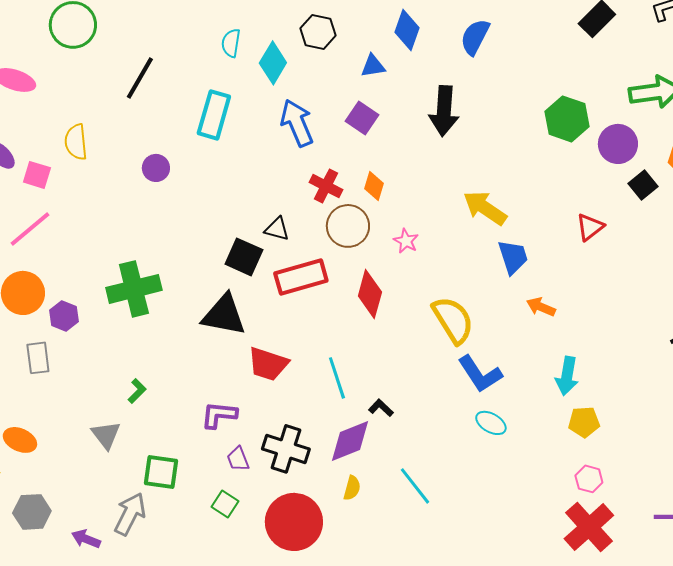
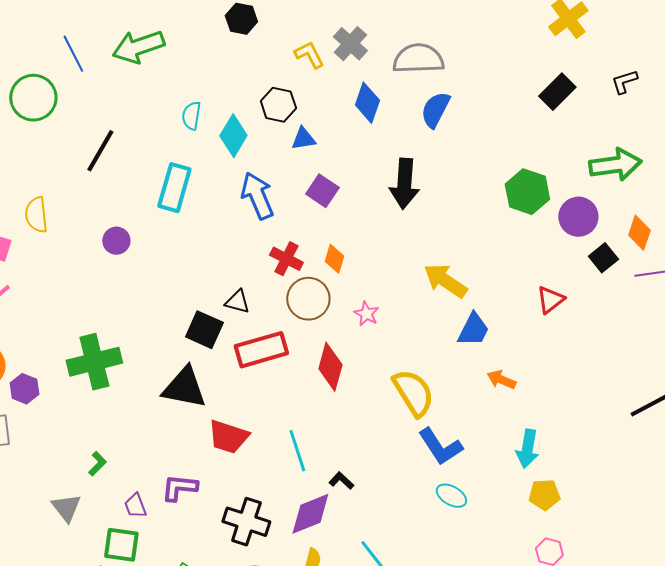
blue triangle: (373, 66) -> (303, 139), moved
blue trapezoid: (513, 257) -> (473, 330), turned 45
purple trapezoid: (238, 459) -> (135, 506), moved

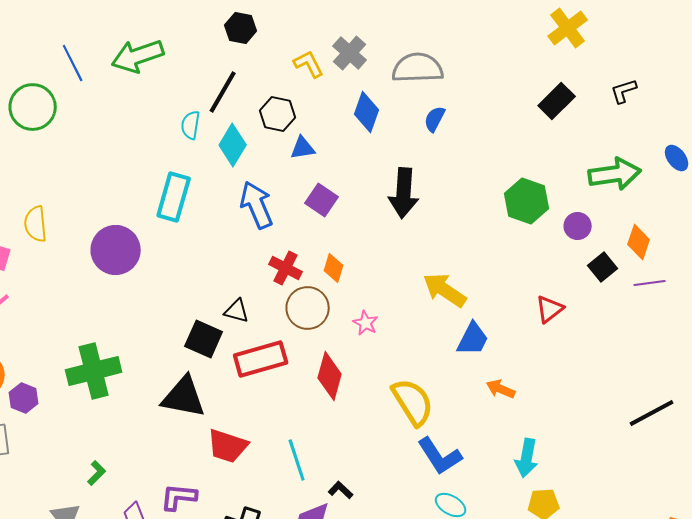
blue semicircle: (435, 110) -> (435, 119), size x0.7
black line: (100, 151) -> (223, 92), moved
purple circle: (578, 217) -> (578, 226), size x0.7
purple circle: (116, 241) -> (116, 250), size x1.8

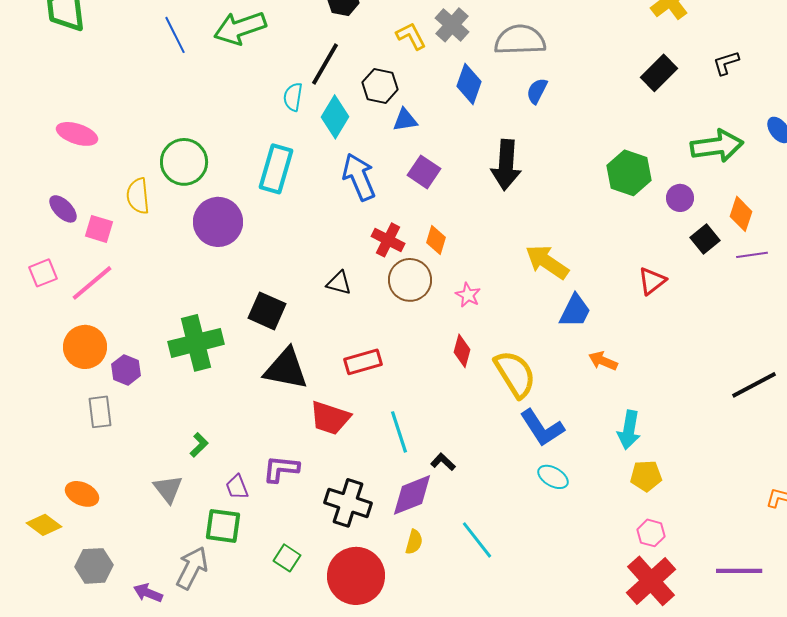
green circle: (33, 107) -> (184, 162), moved
black square: (204, 339) -> (267, 311), moved
red rectangle: (261, 359) -> (363, 362), moved, size x0.7
red diamond: (330, 376) -> (462, 351), moved, size x0.7

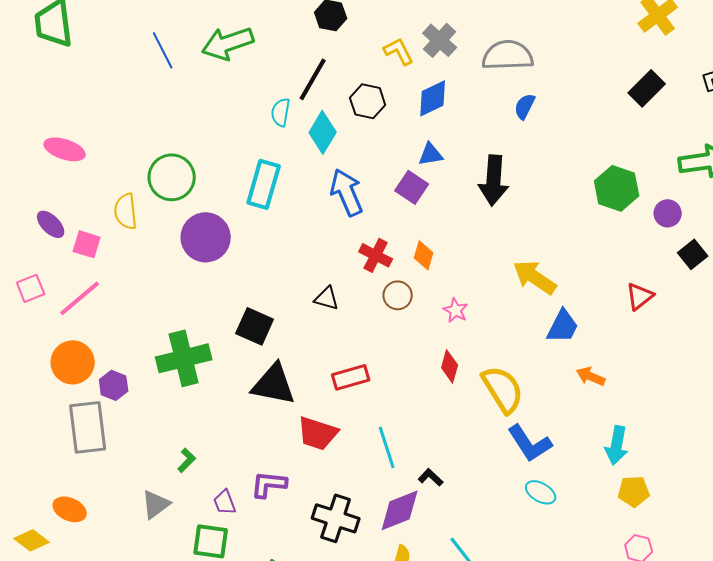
blue diamond: (469, 84) -> (433, 98), moved, turned 45
blue triangle: (405, 120) -> (431, 154), moved
brown circle: (410, 280) -> (398, 295), size x0.7
gray rectangle: (100, 412) -> (88, 427), size x1.6
gray triangle: (168, 489) -> (156, 504), turned 32

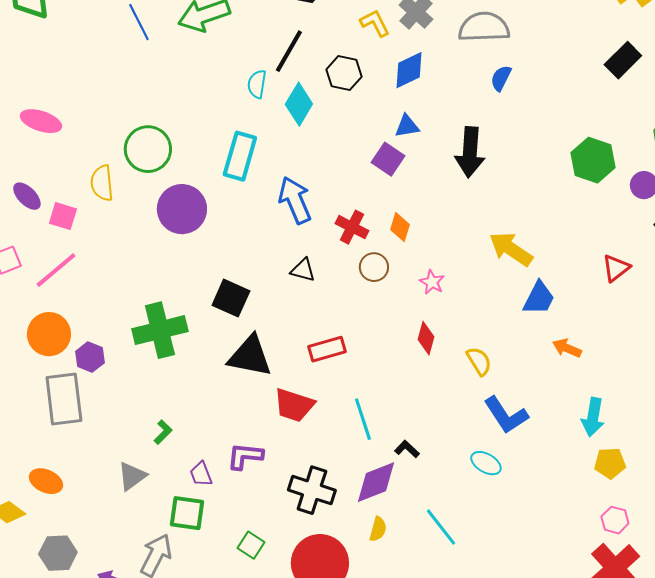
blue arrow: (347, 192) -> (295, 200), moved
yellow semicircle: (503, 389) -> (479, 361), size x0.6
cyan ellipse: (541, 492) -> (486, 463), moved

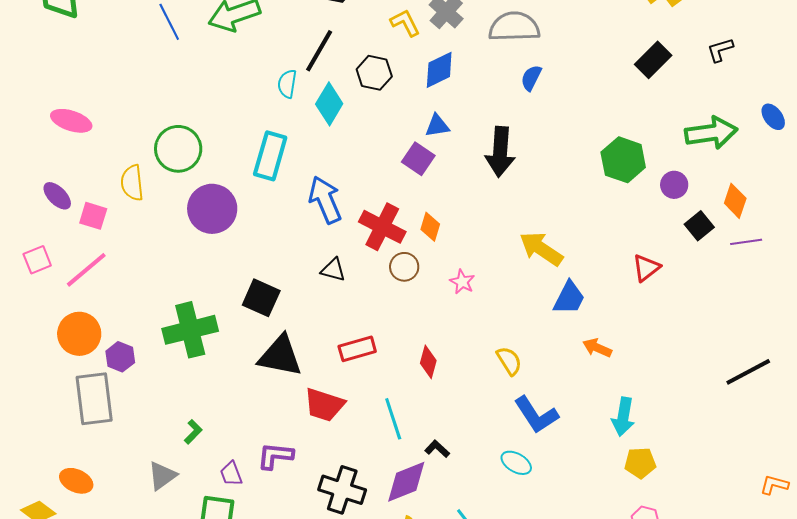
red cross: (352, 227) -> (382, 227), size x1.4
red diamond: (426, 338) -> (428, 362), moved

